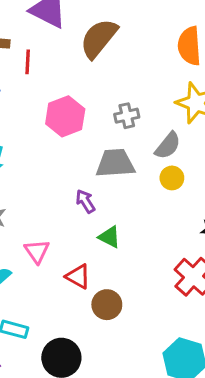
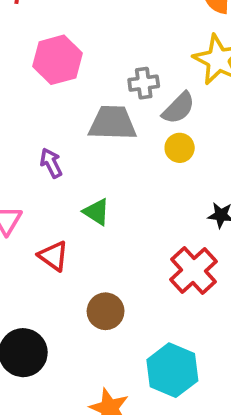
gray cross: (127, 116) -> (144, 83), moved
purple arrow: (85, 201) -> (51, 163), moved
brown circle: (107, 305) -> (106, 311), moved

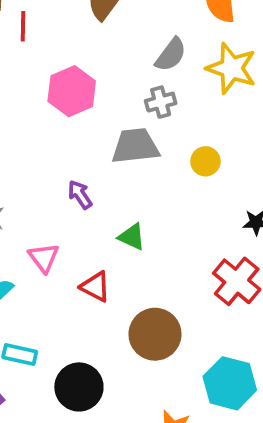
gray semicircle: (179, 108) -> (171, 55), moved
brown circle: (106, 311) -> (155, 334), size x1.4

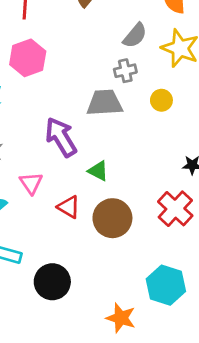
pink hexagon: (72, 91) -> (28, 58), moved
yellow circle: (205, 161) -> (161, 100), moved
purple arrow: (80, 195) -> (61, 137), size x1.8
brown circle: (155, 334) -> (112, 218), moved

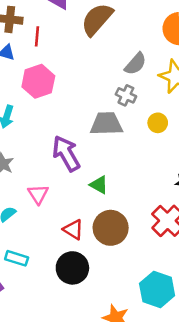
gray cross: (125, 71) -> (126, 95), turned 36
red triangle: (69, 207) -> (73, 230), moved
black circle: (52, 282) -> (72, 268), moved

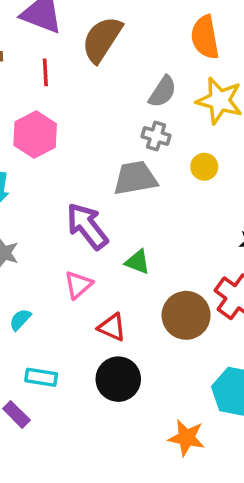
red line: (37, 36) -> (45, 72), moved
pink triangle: (38, 194) -> (78, 285), moved, turned 30
brown circle: (111, 228) -> (186, 315), moved

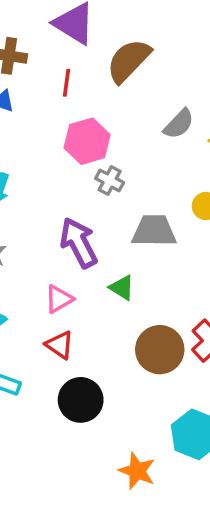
pink hexagon: (35, 135) -> (87, 141), moved
gray cross: (156, 136) -> (110, 181), moved
gray trapezoid: (135, 178) -> (154, 231), moved
red triangle: (112, 327) -> (60, 345), moved

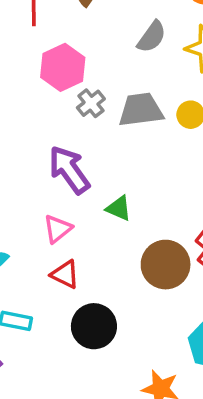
gray cross: (110, 181) -> (91, 103), turned 32
gray trapezoid: (154, 231) -> (141, 110), moved

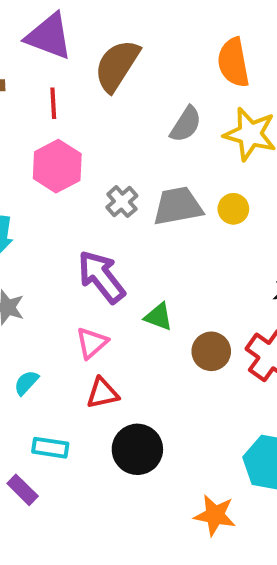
pink hexagon: (63, 67) -> (57, 166), moved
brown circle: (166, 265) -> (211, 351), moved, size x0.7
red triangle: (65, 274) -> (102, 393), turned -36

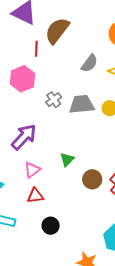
red line: (53, 103) -> (36, 49), moved
purple arrow: (101, 277) -> (24, 137), moved, turned 76
green triangle: (159, 317) -> (67, 160), turned 49
black circle: (137, 449) -> (51, 226), size x0.7

